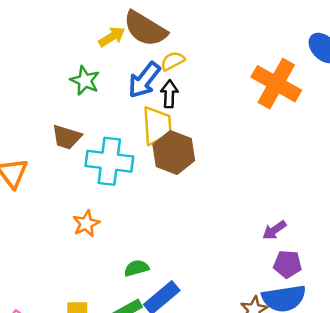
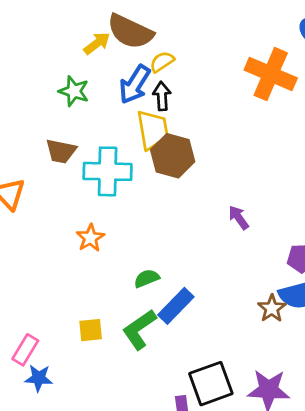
purple arrow: (274, 230) -> (239, 218), moved, turned 95

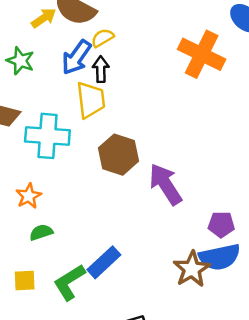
brown hexagon: (173, 156) -> (119, 155), moved
purple arrow: (239, 218) -> (166, 184), size x1.8
green semicircle: (147, 278) -> (41, 232), moved
brown star: (272, 308) -> (192, 269), size x1.4

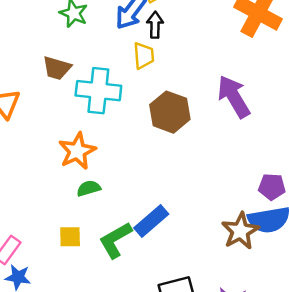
yellow trapezoid: (91, 100) -> (144, 56), size x0.7
purple arrow: (166, 184) -> (234, 97), moved
orange star: (29, 196) -> (77, 151), size x1.4

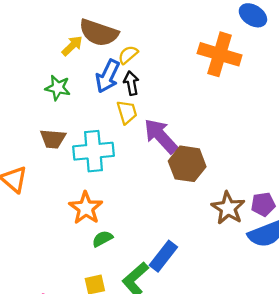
purple arrow: (234, 97) -> (161, 136), moved
brown hexagon: (170, 112) -> (187, 164), moved
brown star: (240, 231) -> (228, 208), moved

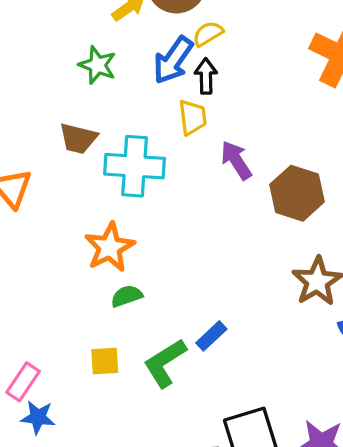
purple arrow: (161, 136) -> (236, 160), size x0.7
brown hexagon: (187, 164) -> (297, 193), moved
blue rectangle: (163, 256) -> (211, 336), size x0.7

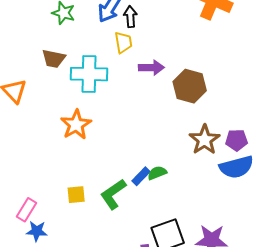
purple arrow: (236, 160) -> (151, 68), turned 125
green semicircle: (127, 296) -> (157, 173), moved

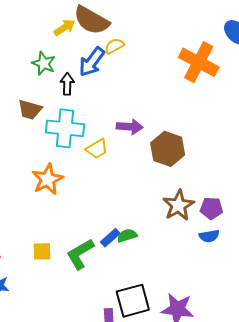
black arrow: (130, 17) -> (67, 84), moved
yellow trapezoid: (123, 42) -> (97, 149), moved, turned 65
blue semicircle: (236, 167) -> (209, 236), size x0.6

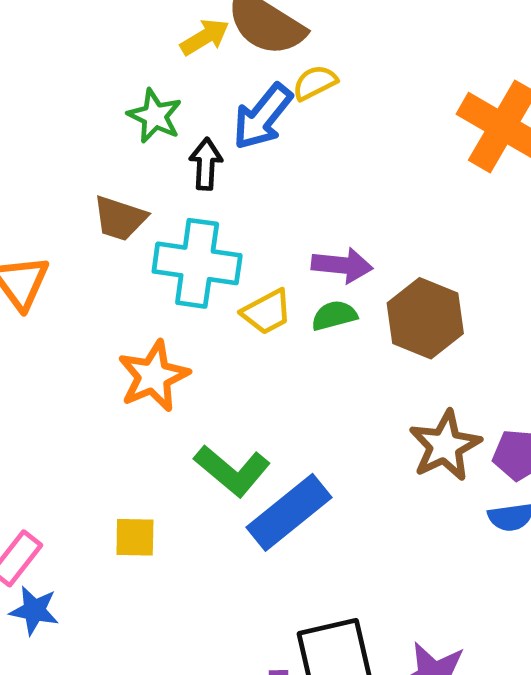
green semicircle: (127, 236) -> (334, 316), moved
blue rectangle: (110, 238) -> (289, 512), size x1.8
green L-shape: (80, 254) -> (232, 471), moved, turned -112

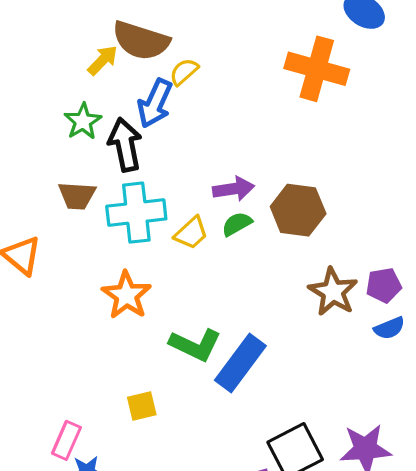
green star: (155, 116) -> (83, 121), turned 30
black arrow: (206, 164) -> (125, 145), size x1.5

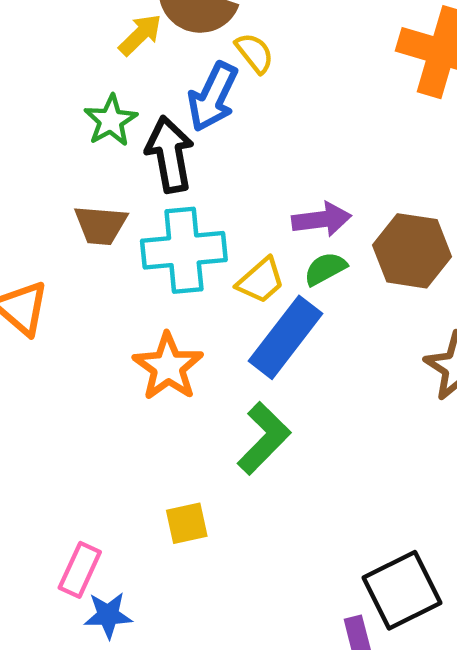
yellow semicircle: (184, 72) -> (255, 53), turned 92
green L-shape: (195, 345) -> (264, 438), turned -72
blue rectangle: (240, 363) -> (285, 337), moved

